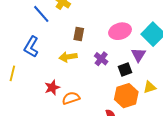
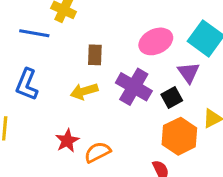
blue line: (41, 14) -> (34, 33), turned -30
purple cross: (101, 59) -> (134, 87), size x1.6

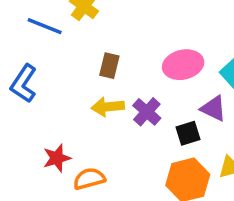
purple triangle: (189, 73) -> (213, 108), turned -40
purple cross: (134, 87) -> (147, 112), size x0.7
yellow arrow: (84, 91) -> (108, 107), moved

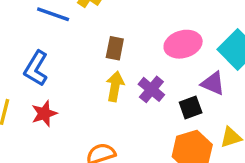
yellow arrow: (108, 107) -> (115, 86), turned 108
red star: (57, 158) -> (44, 113), moved

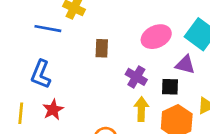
yellow arrow: (115, 86) -> (141, 109), moved
black square: (191, 107) -> (170, 87), turned 30

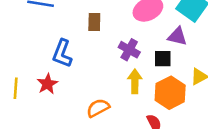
blue L-shape: (41, 74) -> (62, 53), moved

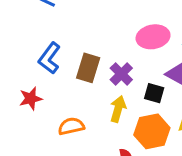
brown rectangle: (94, 22) -> (88, 68), moved, size x1.4
red star: (47, 84) -> (31, 98), moved

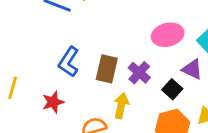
black square: (154, 93) -> (172, 89), turned 30
yellow arrow: (118, 109) -> (121, 106), moved

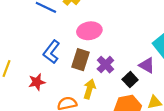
pink ellipse: (168, 35) -> (89, 31), moved

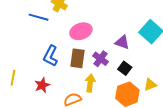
purple triangle: (147, 65) -> (122, 42), moved

